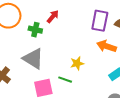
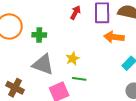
red arrow: (53, 16) -> (75, 12), moved
yellow star: (77, 63) -> (73, 59), moved

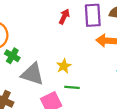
green cross: (39, 35) -> (12, 56), moved, turned 32

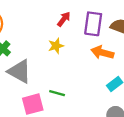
yellow star: (64, 66) -> (56, 46), moved

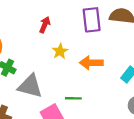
red arrow: (64, 19) -> (45, 25), moved
orange arrow: (102, 53) -> (91, 63), moved

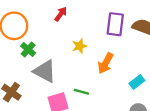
red arrow: (45, 25) -> (61, 14), moved
orange arrow: (91, 63) -> (106, 63), turned -75

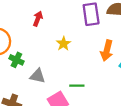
orange arrow: (106, 63) -> (107, 51), moved
gray triangle: (45, 71) -> (37, 76), size x0.7

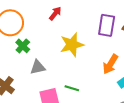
yellow star: (63, 44) -> (72, 45), size x1.6
gray triangle: (37, 76) -> (38, 67), turned -42

